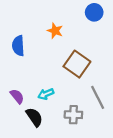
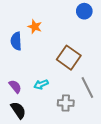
orange star: (55, 31) -> (35, 27), moved
black semicircle: (34, 117) -> (18, 110), moved

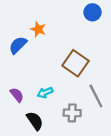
blue semicircle: (16, 41) -> (18, 45), turned 48
black semicircle: (18, 110) -> (35, 121), moved

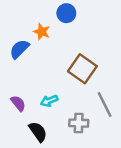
blue circle: (92, 12) -> (66, 13), moved

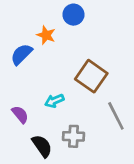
cyan arrow: (49, 101) -> (54, 101), moved
gray cross: (79, 123) -> (73, 136), moved

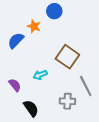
gray cross: (73, 136) -> (67, 101), moved

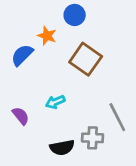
brown square: (67, 57) -> (86, 59), moved
black semicircle: (31, 108) -> (62, 148), moved, turned 114

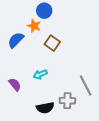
blue circle: (75, 15) -> (44, 11), moved
brown square: (86, 59) -> (52, 43), moved, size x0.7

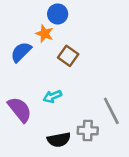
purple semicircle: (15, 84) -> (20, 110), size x1.5

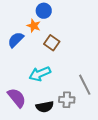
cyan arrow: (52, 96) -> (40, 74), size x1.5
purple semicircle: (20, 110) -> (17, 98), moved

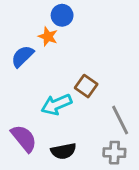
brown square: (52, 43) -> (86, 86), moved
gray cross: (67, 100) -> (114, 153), moved

